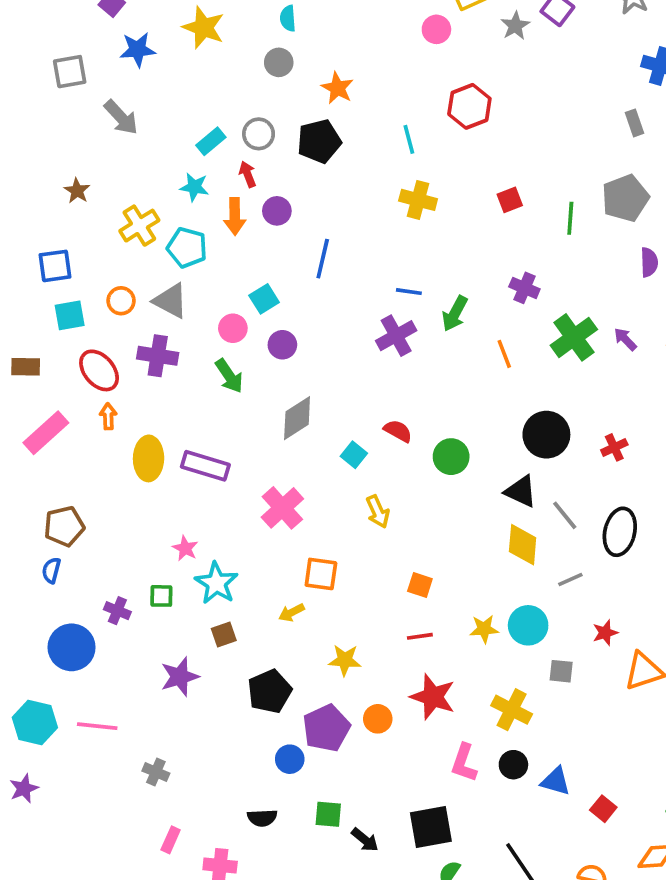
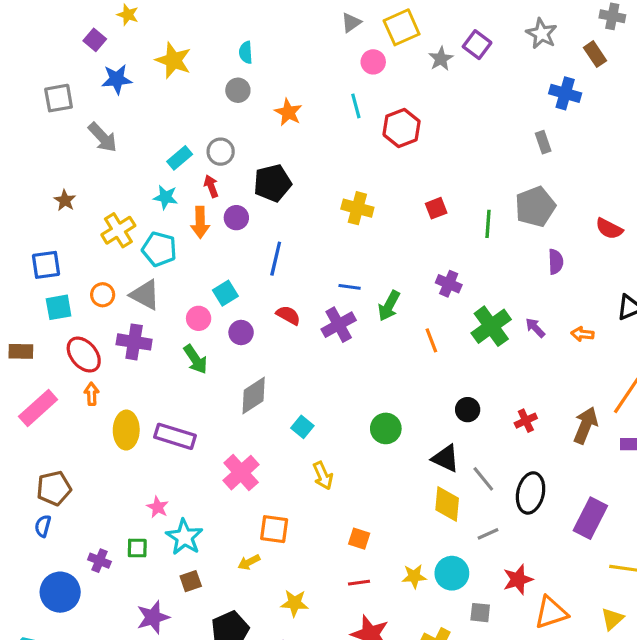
cyan line: (409, 139) -> (356, 106), moved
black pentagon: (319, 141) -> (273, 183), moved
red semicircle: (398, 431) -> (288, 315), moved
black circle: (546, 435) -> (468, 410), size x0.6
red star: (605, 633) -> (518, 579), size x1.4

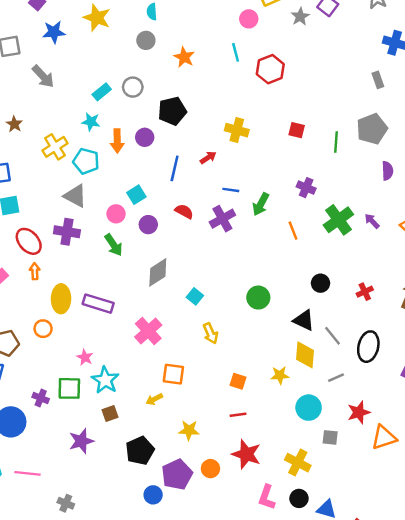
red arrow: (211, 186) -> (208, 158), moved, turned 77
red square: (436, 208) -> (297, 130), turned 35
orange circle: (103, 295) -> (43, 329), moved
green square: (137, 548) -> (69, 388), size x1.5
yellow star: (414, 576) -> (280, 375), moved

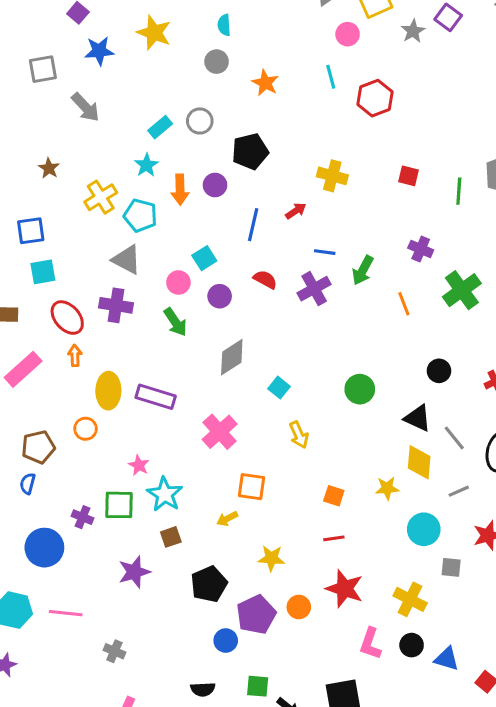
cyan star: (91, 122) -> (146, 165), turned 30

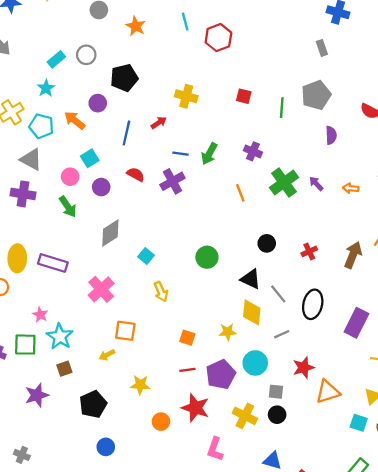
orange arrow: (180, 190) -> (75, 120), moved, turned 130
green arrow: (363, 270) -> (209, 154), moved
purple pentagon: (256, 615) -> (221, 374), moved
black circle: (412, 645) -> (277, 415), moved

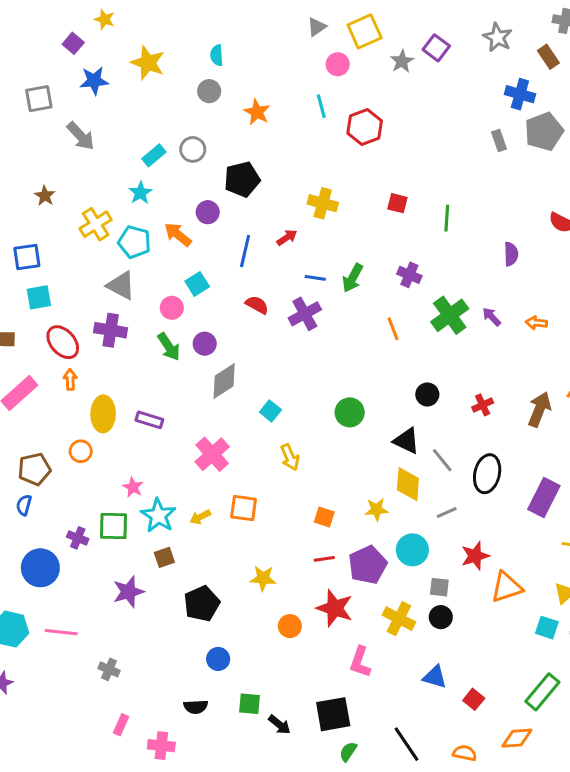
gray pentagon: (316, 95) -> (544, 131), moved
purple circle: (101, 187) -> (205, 344), moved
purple rectangle: (53, 263) -> (149, 420), size x0.7
yellow arrow: (107, 355) -> (200, 517), moved

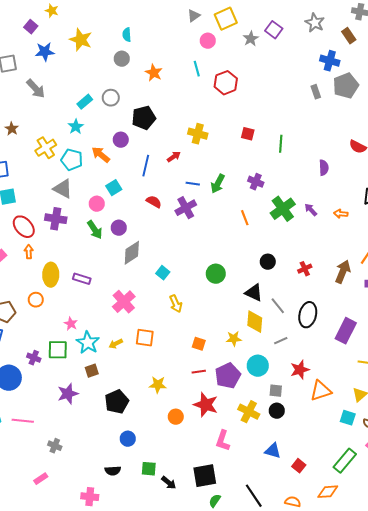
pink rectangle: (121, 725) -> (41, 479), moved, turned 32

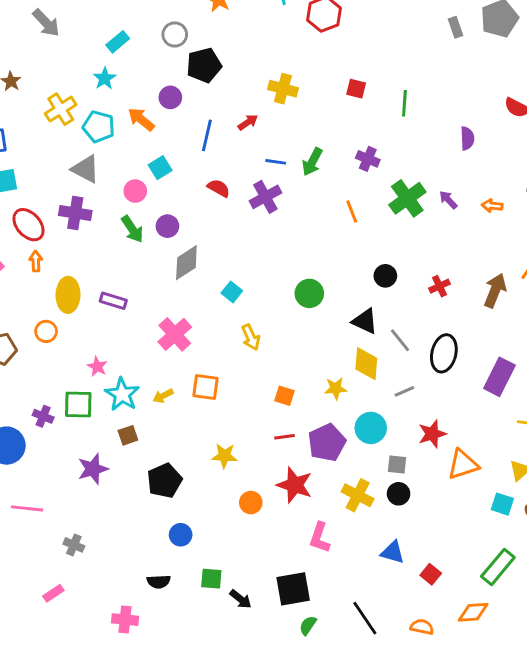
gray circle: (111, 98) -> (175, 35), moved

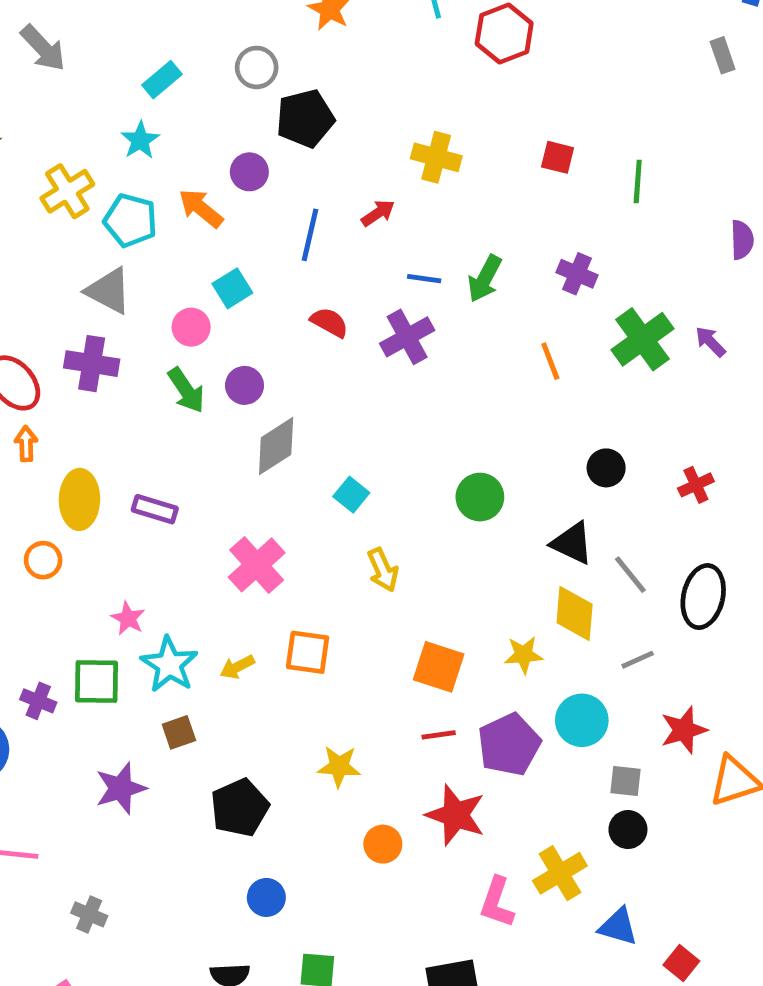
orange square: (284, 396) -> (439, 667), size x1.5
yellow cross: (358, 495) -> (560, 873), moved, turned 32

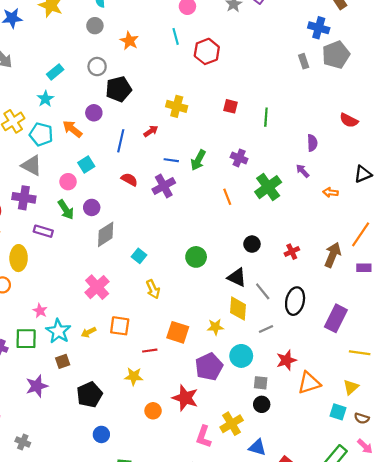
purple arrow: (710, 342) -> (303, 171), moved
purple rectangle: (155, 509) -> (43, 231), moved
red line: (439, 735) -> (150, 351), moved

